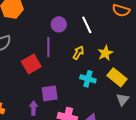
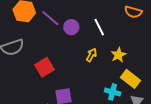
purple line: (48, 47) -> (50, 18), moved, turned -48
cyan cross: (88, 79) -> (113, 92), moved

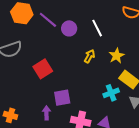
cyan cross: (113, 92) -> (111, 93), turned -35

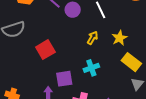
cyan cross: (111, 93) -> (91, 68), moved

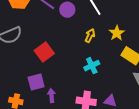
purple square: (64, 79) -> (36, 82), moved

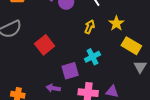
purple square: (36, 82) -> (70, 71), moved
purple arrow: (51, 96) -> (53, 88), turned -72

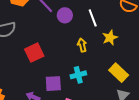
yellow star: (116, 23) -> (110, 38), moved
yellow arrow: (90, 27) -> (82, 45), turned -48

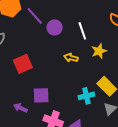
yellow arrow: (82, 45) -> (71, 58), turned -64
cyan cross: (78, 75) -> (86, 96), moved

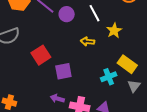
purple square: (41, 95) -> (63, 71), moved
purple arrow: (20, 108) -> (57, 98), moved

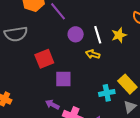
white line: (95, 13) -> (98, 35), moved
purple circle: (67, 14) -> (76, 34), moved
yellow star: (114, 31) -> (119, 35), moved

